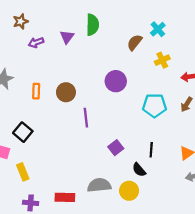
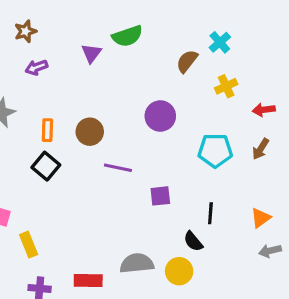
green semicircle: (93, 25) -> (127, 36), turned 70
purple arrow: (36, 42) -> (36, 67), moved
purple line: (86, 118) -> (118, 168), turned -72
black square: (23, 132) -> (46, 166), moved
purple square: (116, 148) -> (160, 196), moved, turned 32

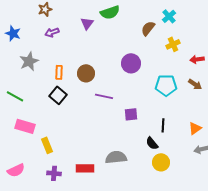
brown arrow: (261, 149) -> (195, 84), turned -88
yellow circle: (179, 271) -> (161, 162), moved

